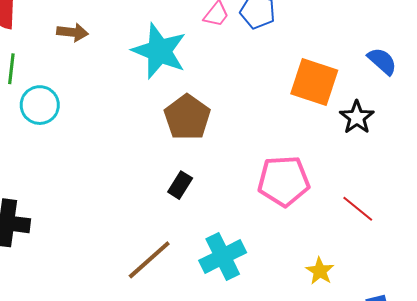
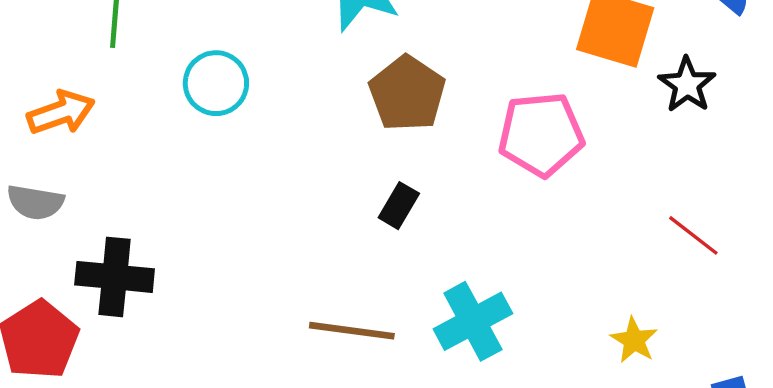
cyan circle: (40, 105) -> (216, 83), moved
pink pentagon: (284, 181) -> (541, 134), moved
brown line: (149, 260) -> (352, 331), turned 51

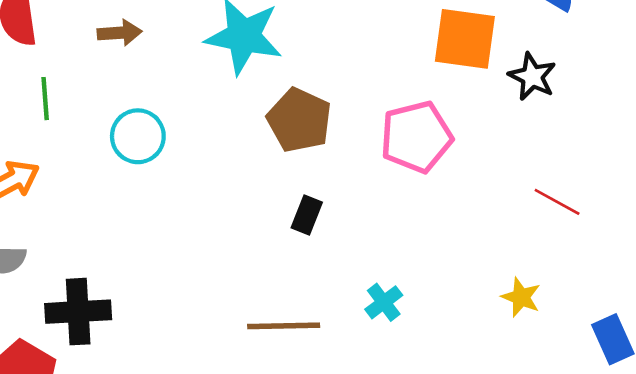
cyan cross: (473, 321) -> (384, 302), size x0.6

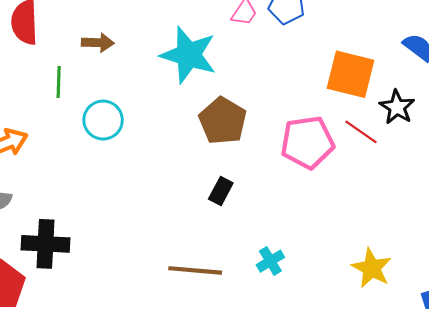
green line: (45, 99) -> (59, 82), moved
red line: (557, 202) -> (361, 132), moved
yellow star: (521, 297) -> (372, 268), size x1.4

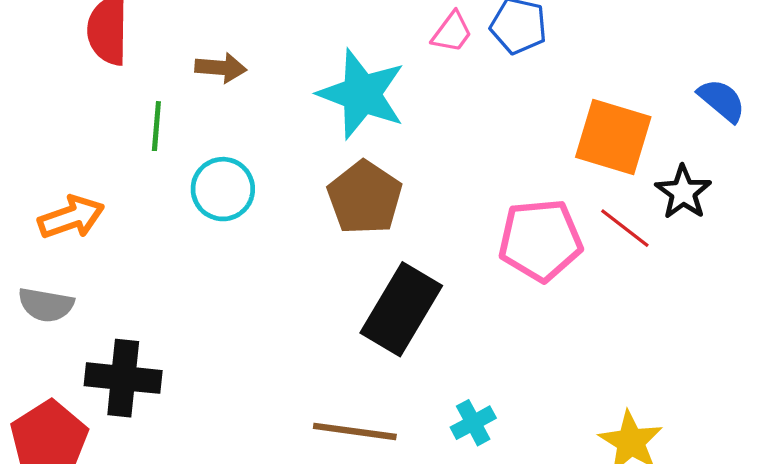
brown pentagon: (223, 121) -> (365, 198), moved
black rectangle: (221, 191) -> (401, 309), size x2.0

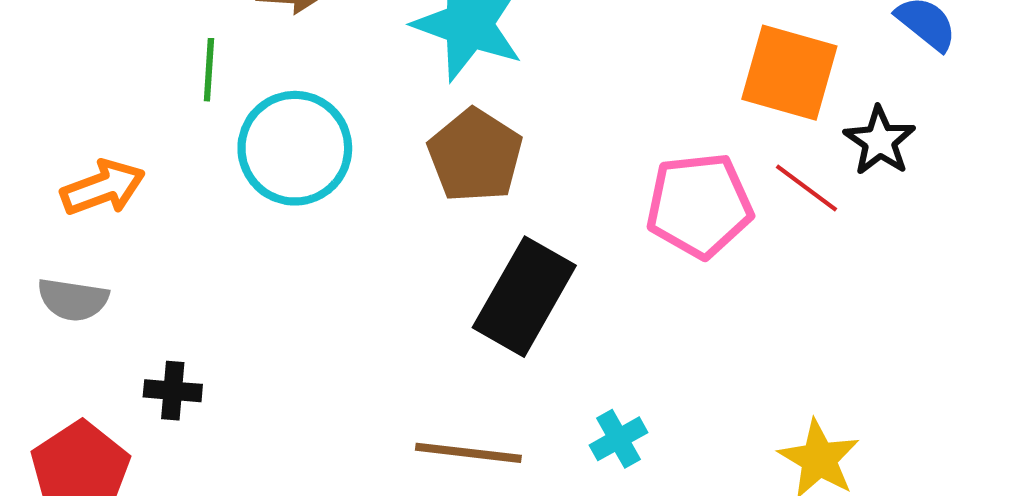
cyan circle: (223, 189) -> (295, 148), size x1.4
black cross: (123, 378) -> (173, 391), size x0.6

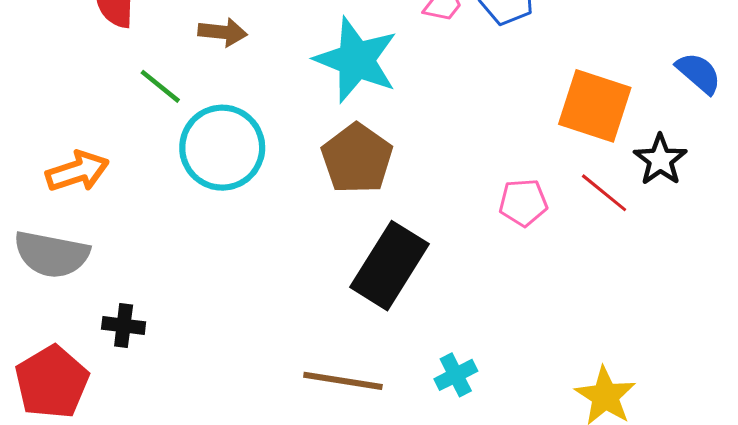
green line: (209, 70) -> (160, 86), turned -57
pink pentagon: (699, 205) -> (523, 203), size x0.6
gray semicircle: (73, 300) -> (52, 254), size x1.4

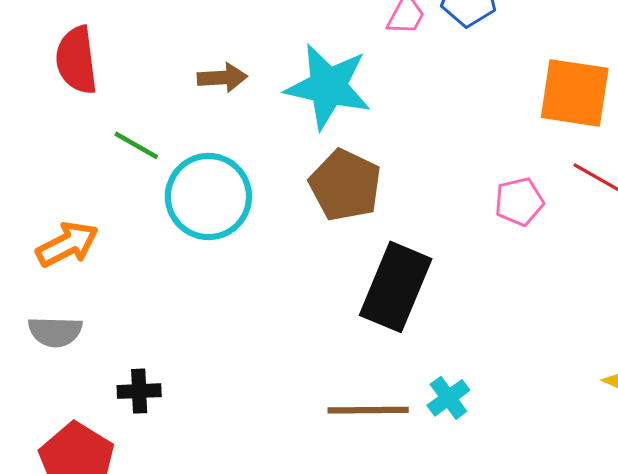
brown arrow: (223, 32) -> (222, 78), moved
gray semicircle: (52, 254) -> (55, 332), size x0.7
cyan cross: (456, 375) -> (448, 398), moved

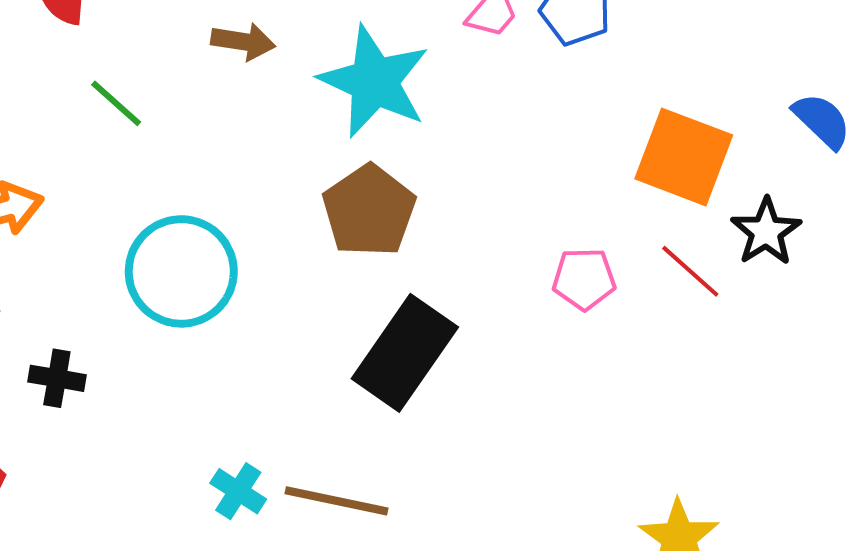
cyan circle: (208, 196) -> (181, 271), moved
black cross: (139, 391) -> (57, 378), moved
cyan cross: (448, 398) -> (238, 491), moved, turned -33

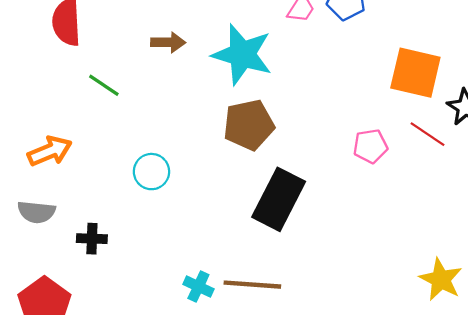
brown pentagon: (369, 211) -> (249, 125), turned 30
cyan circle: (181, 271) -> (151, 172), size x0.6

